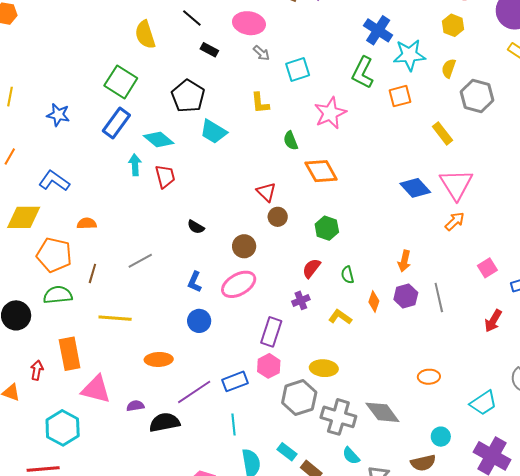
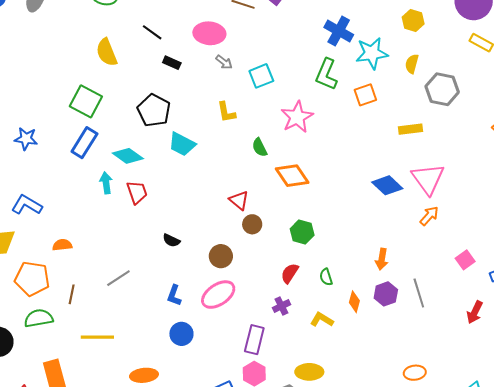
yellow rectangle: (443, 133) -> (411, 129), turned -55

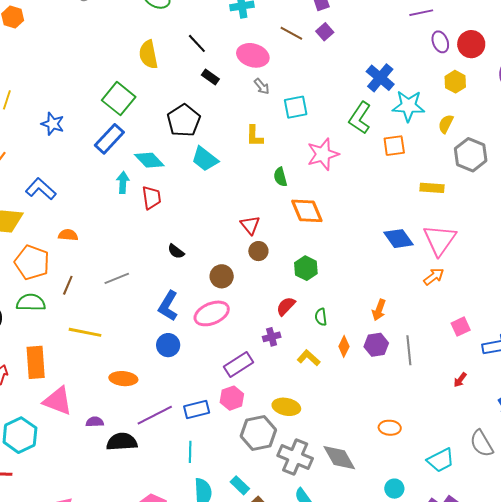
blue L-shape: (174, 295) -> (168, 306), size x1.4
red arrow: (475, 312) -> (460, 380), size x0.7
purple rectangle: (254, 340) -> (238, 365), turned 32

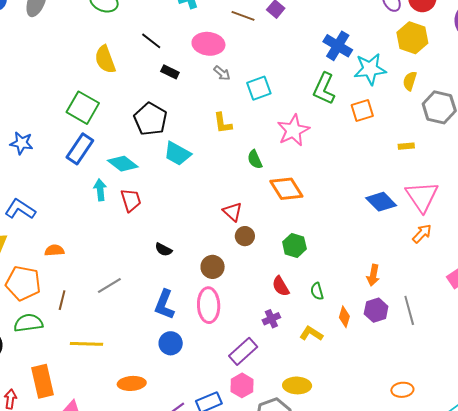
yellow hexagon: (455, 82) -> (412, 38), size x1.4
yellow rectangle: (432, 188) -> (406, 146), size x0.7
red semicircle: (286, 306) -> (281, 286), turned -65
pink ellipse: (212, 313) -> (209, 305), turned -60

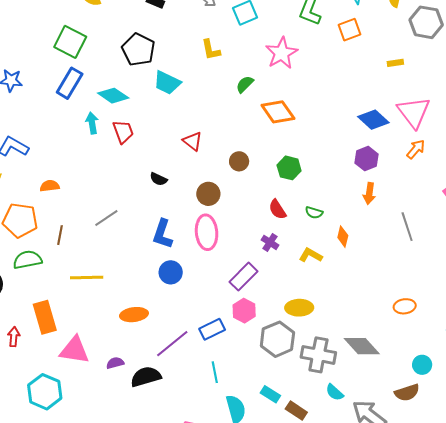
green semicircle: (255, 159) -> (245, 84), turned 72
red triangle: (233, 212) -> (193, 141), moved
green semicircle: (317, 291) -> (314, 213), turned -54
purple hexagon: (376, 310) -> (366, 159), moved
purple cross: (271, 319) -> (270, 242), turned -30

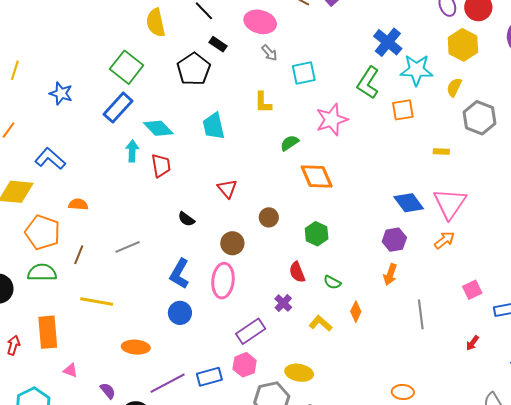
black pentagon: (138, 50) -> (194, 69), moved
cyan trapezoid: (167, 83) -> (214, 126), turned 40
pink triangle: (74, 350) -> (70, 370), size x0.5
purple semicircle: (115, 363) -> (108, 391), turned 54

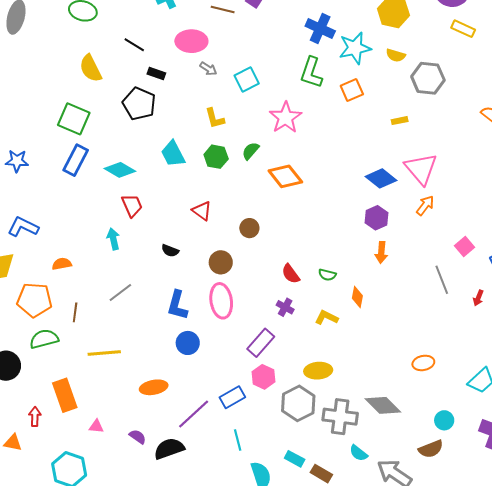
yellow semicircle: (454, 87) -> (396, 55), turned -84
cyan arrow: (132, 151) -> (113, 239), moved
green hexagon: (317, 234) -> (216, 157), moved
gray line: (421, 314) -> (442, 280), moved

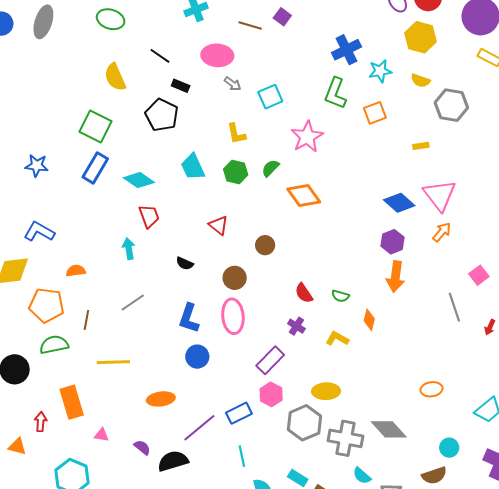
blue cross: (320, 29) -> (347, 50), turned 36
cyan star: (355, 48) -> (380, 71), size x0.7
orange arrow: (381, 252) -> (396, 277), size x1.4

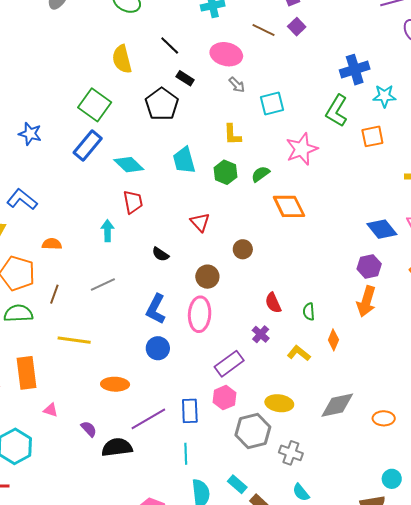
green semicircle: (340, 296) -> (309, 312), turned 60
blue rectangle: (239, 413) -> (190, 411), turned -75
gray diamond: (389, 429) -> (337, 405), moved, turned -69
gray cross: (345, 438) -> (291, 453), size x0.7

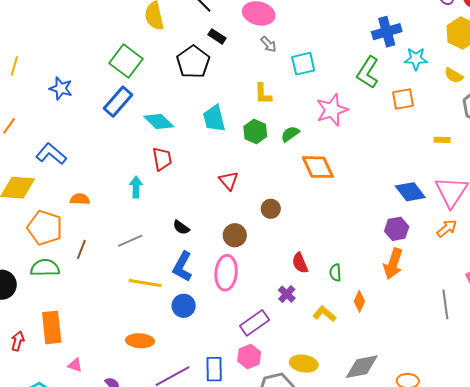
black semicircle: (160, 254) -> (181, 227), moved
yellow line: (74, 340) -> (145, 283), moved

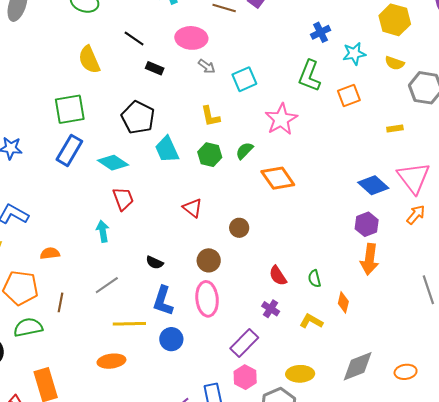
blue cross: (387, 32) -> (321, 32), size x0.7
green square: (126, 61) -> (70, 109), turned -36
black pentagon: (193, 62) -> (138, 118), moved
orange ellipse: (140, 341) -> (111, 361), moved

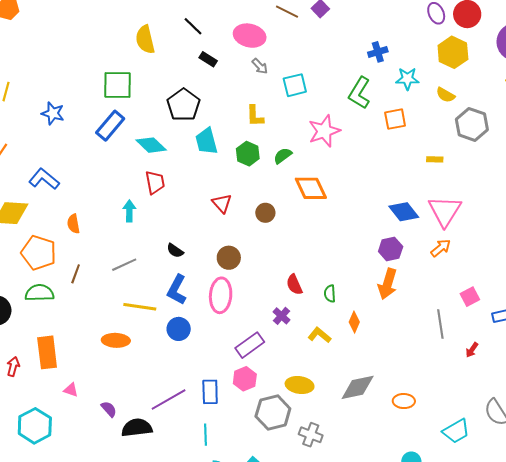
brown circle: (239, 228) -> (265, 213), moved
orange semicircle: (50, 253) -> (73, 224), turned -102

